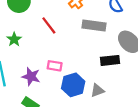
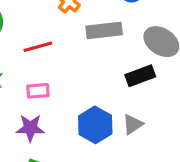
red line: (49, 25) -> (38, 47), turned -54
pink rectangle: (55, 66) -> (38, 91), moved

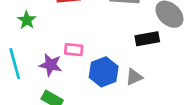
pink rectangle: (38, 91) -> (74, 50), moved

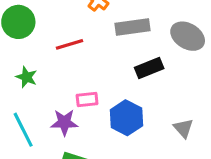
black rectangle: (147, 39) -> (149, 68), moved
gray triangle: (134, 77) -> (183, 128), moved, turned -36

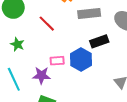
red line: (69, 44) -> (47, 24), turned 60
blue hexagon: (126, 118) -> (81, 60), moved

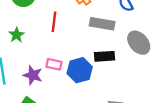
red line: (47, 24) -> (54, 22), turned 36

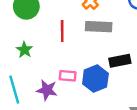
gray rectangle: (102, 24) -> (99, 27), moved

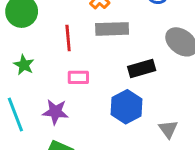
pink rectangle: (68, 76) -> (78, 77), moved
blue hexagon: (95, 79) -> (126, 107), moved

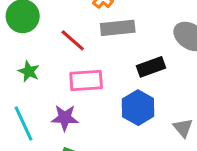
red line: (68, 38) -> (73, 40), turned -40
pink rectangle: (78, 77) -> (86, 81), size x1.5

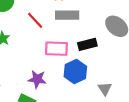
pink rectangle: (86, 81) -> (56, 49), moved
purple star: (65, 118) -> (37, 79), moved

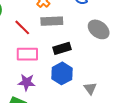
black rectangle: (87, 44) -> (62, 48), moved
pink rectangle: (56, 49) -> (27, 54), moved

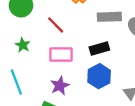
gray rectangle: (52, 21) -> (109, 17), moved
purple star: (27, 82) -> (60, 86), turned -30

